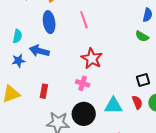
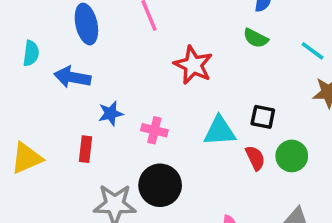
red star: (92, 58) -> (193, 65), moved
blue star: (18, 61) -> (111, 113), moved
black square: (143, 80) -> (263, 117), turned 32
cyan triangle: (113, 106) -> (220, 131), moved

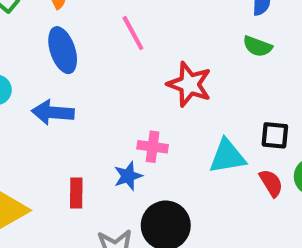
blue star: (111, 113) -> (128, 176), moved
pink cross: (154, 130) -> (153, 147), moved

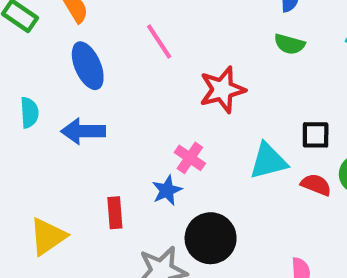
red star: (189, 84) -> (222, 90), turned -30
pink cross: (153, 147) -> (190, 158), turned 32
red semicircle: (271, 183) -> (316, 185), turned -32

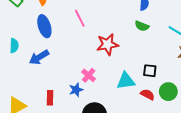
blue arrow: (83, 131) -> (39, 57), turned -36

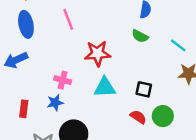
pink cross: (89, 75) -> (63, 80), moved, turned -32
cyan triangle: (126, 81) -> (105, 87), moved

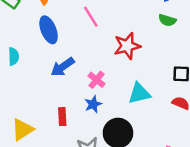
blue arrow: (16, 60) -> (63, 67), moved
pink cross: (63, 80) -> (96, 80), turned 35
cyan triangle: (105, 87) -> (139, 93), moved

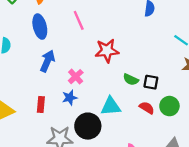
green semicircle: (167, 20) -> (131, 79), moved
blue arrow: (63, 67) -> (47, 61), turned 140
cyan triangle: (139, 93) -> (111, 106), moved

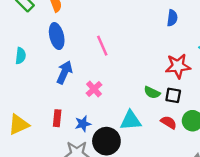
pink line: (79, 20) -> (102, 46), moved
red star: (107, 51) -> (178, 66), moved
blue star: (70, 98) -> (83, 124), moved

